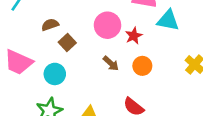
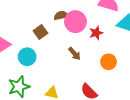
brown semicircle: (50, 25) -> (61, 15), moved
orange circle: (142, 66) -> (109, 62), moved

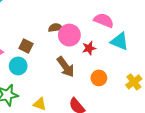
brown square: (40, 32) -> (26, 46), moved, turned -32
brown arrow: (75, 54) -> (66, 67), size x1.5

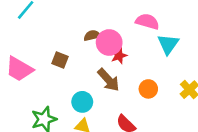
cyan triangle: (120, 41) -> (168, 44), turned 48
red star: (89, 48) -> (119, 56), moved
cyan circle: (18, 66) -> (82, 102), moved

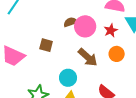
red star: (119, 56) -> (111, 30), moved
orange circle: (148, 89) -> (117, 54), moved

